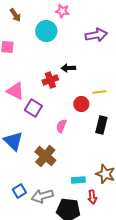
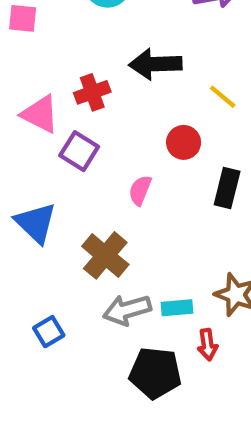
black arrow: (68, 68) -> (155, 64), size x1.6
red cross: (50, 80) -> (92, 92), moved
yellow line: (99, 92) -> (223, 97), moved, turned 48
gray arrow: (42, 196) -> (127, 310), moved

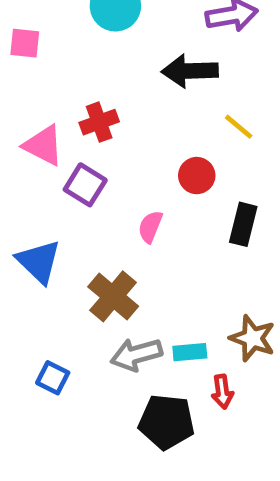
black arrow: (155, 64) -> (190, 71), moved
blue square: (49, 332) -> (53, 378), turned -32

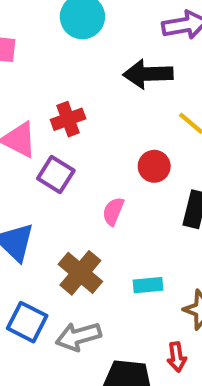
cyan rectangle: (190, 352) -> (148, 285), moved
gray arrow: (136, 355) -> (78, 336), moved
blue square: (53, 378) -> (27, 322), moved, size x1.4

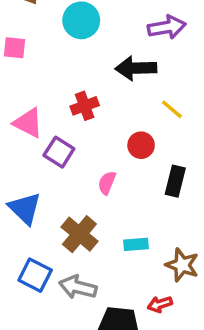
red cross: (68, 119) -> (85, 106), moved
gray arrow: (78, 336) -> (78, 287), turned 30
red arrow: (177, 357) -> (160, 304), turned 80

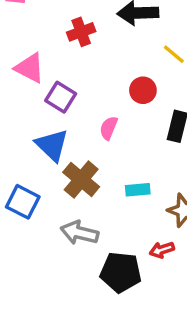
red cross: (85, 106) -> (81, 32), moved
blue triangle: (25, 208) -> (52, 145), moved
blue square: (35, 275) -> (23, 202), moved

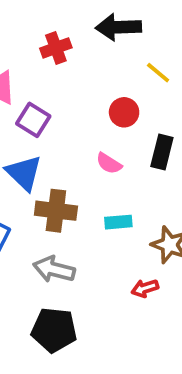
pink semicircle: (109, 128) -> (109, 163), moved, turned -80
brown cross: (81, 179) -> (56, 211), turned -33
black pentagon: (121, 272) -> (54, 330), moved

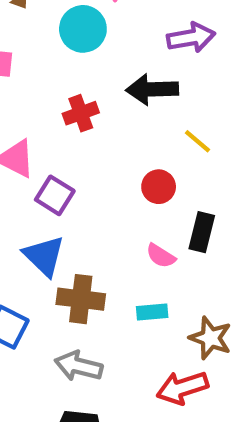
pink semicircle: (109, 163) -> (161, 256), moved
red arrow: (145, 288) -> (182, 388), size x1.6

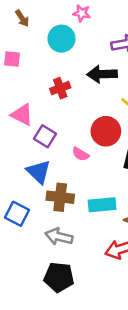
red circle: (159, 187) -> (106, 131), size x1.5
pink semicircle: (161, 256) -> (80, 154), moved
cyan rectangle: (152, 312) -> (102, 205), size x1.5

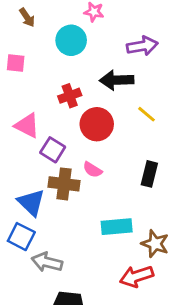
red circle: (106, 131) -> (97, 124), moved
blue triangle: (39, 172) -> (31, 202), moved
brown cross: (60, 197) -> (64, 184), moved
gray arrow: (59, 237) -> (47, 262), moved

